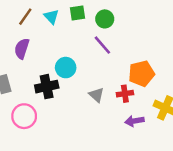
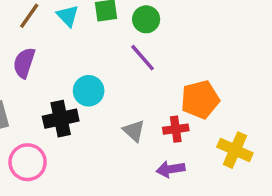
purple arrow: (134, 121) -> (170, 169), moved

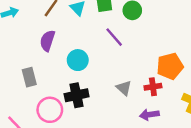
purple line: (143, 58) -> (114, 37), moved
cyan circle: (89, 91) -> (78, 60), moved
black cross: (61, 119) -> (77, 95), moved

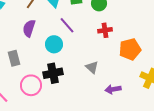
purple line: (114, 37) -> (67, 25), moved
red cross: (153, 87) -> (105, 30), moved

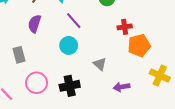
red cross: (105, 30) -> (125, 27), moved
cyan circle: (54, 44) -> (69, 45), moved
black cross: (53, 73) -> (70, 86), moved

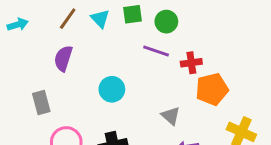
purple line: (74, 21) -> (156, 51), moved, turned -30
gray triangle: (100, 64) -> (171, 116), moved

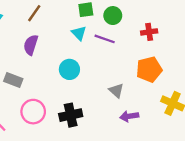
cyan triangle: (100, 19) -> (79, 33), moved
red cross: (191, 63) -> (149, 32), moved
gray rectangle: (41, 103) -> (13, 80), turned -54

